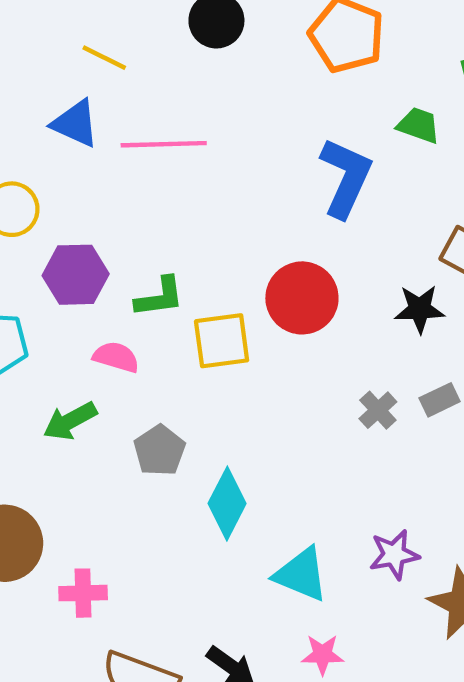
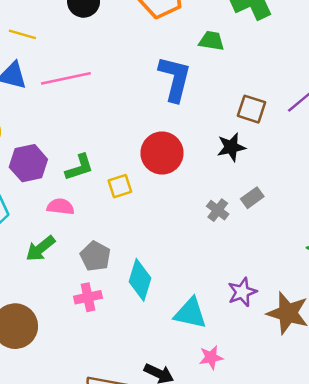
yellow square: (222, 341) -> (120, 186), size x0.7
pink cross: (83, 593) -> (88, 297), moved

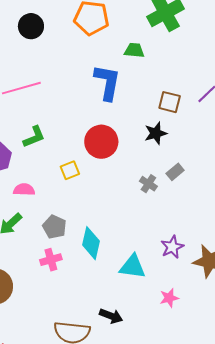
green L-shape: (79, 167) -> (34, 137), moved
pink star: (211, 357) -> (169, 298), moved

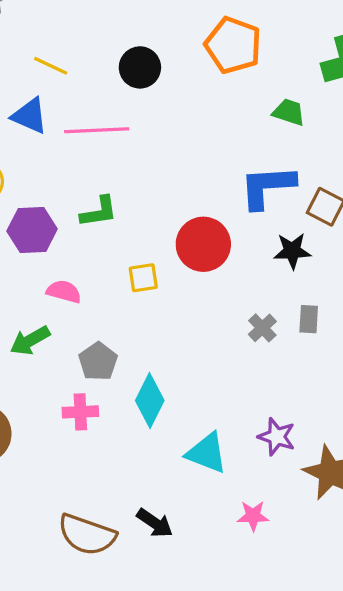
black circle: (31, 26) -> (140, 67), moved
blue L-shape: (107, 82) -> (267, 187), moved, turned -117
gray rectangle: (175, 172) -> (309, 319), turned -60
purple star: (172, 247) -> (277, 437), turned 30

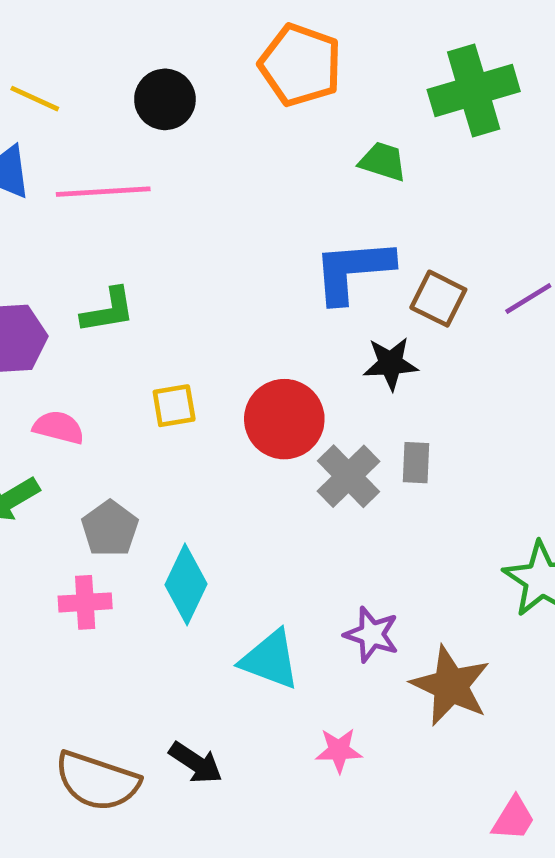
red circle: (203, 244) -> (284, 419), moved
gray cross: (262, 328) -> (349, 476), size x1.5

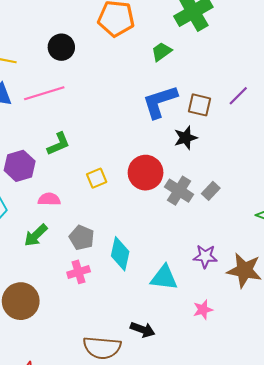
green trapezoid: (383, 162) -> (161, 52), turned -40
gray rectangle: (416, 463) -> (211, 191), moved, turned 54

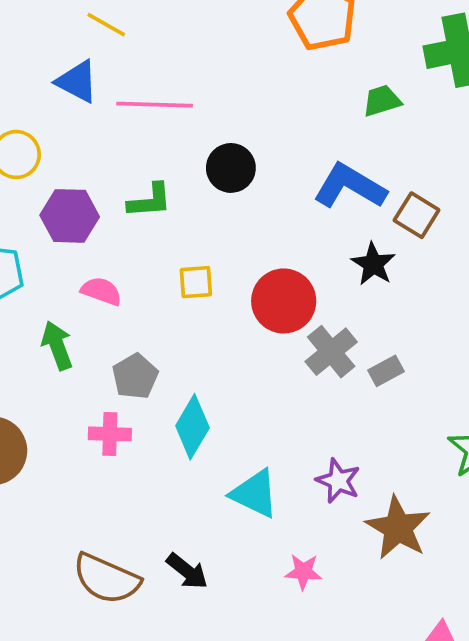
black circle: (61, 47) -> (231, 168), moved
blue L-shape: (160, 102) -> (350, 186), turned 30
black star: (186, 138) -> (373, 264), turned 30
green arrow: (36, 235) -> (57, 346), turned 95

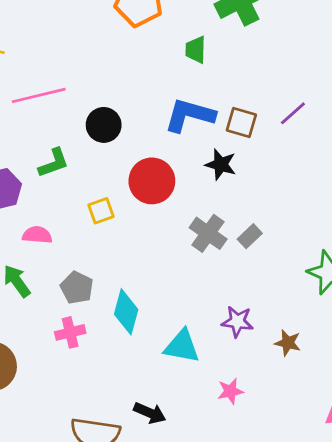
green trapezoid: (382, 101) -> (196, 50), turned -56
red circle: (284, 301) -> (152, 181), moved
brown star: (398, 528) -> (288, 343), size x0.6

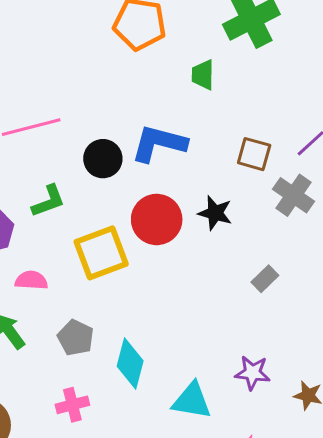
blue L-shape: (190, 115) -> (159, 143), moved
black star: (221, 165) -> (215, 213), moved
yellow square: (101, 211) -> (101, 253), size x1.8
gray cross: (208, 233) -> (294, 195), moved
pink cross: (70, 332) -> (72, 405), moved

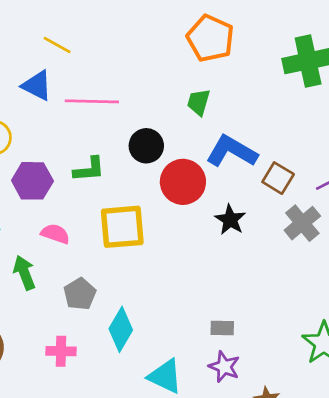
green trapezoid: (203, 75) -> (199, 102), moved
blue L-shape: (159, 143) -> (232, 151), moved
red circle: (157, 219) -> (183, 182), moved
gray rectangle: (265, 279) -> (222, 328), moved, turned 30

